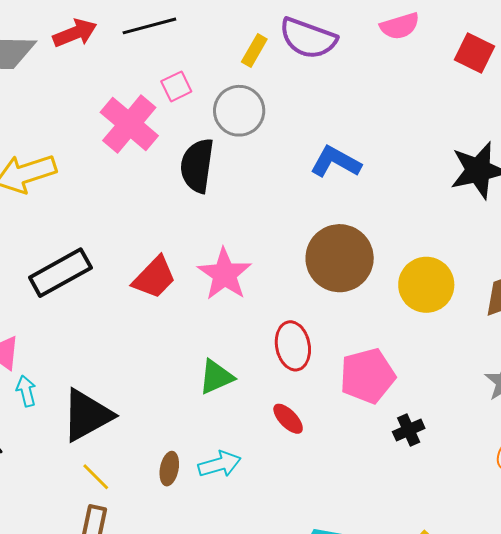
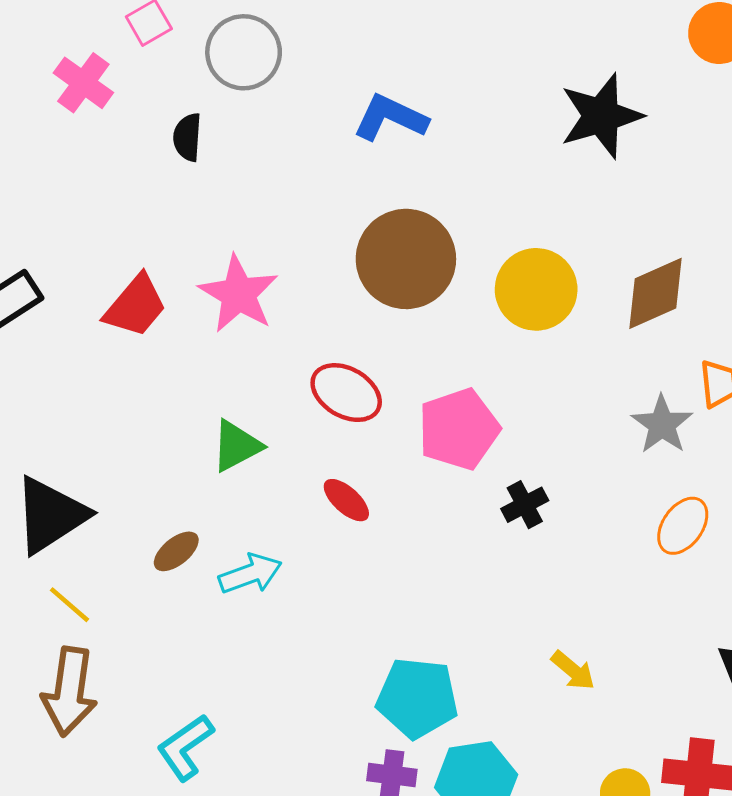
pink cross: (129, 124) -> (83, 83), size x0.7
black semicircle: (197, 166) -> (187, 137), size x0.6
red ellipse: (293, 346) -> (346, 393), turned -45
brown ellipse: (169, 469) -> (176, 551), moved, turned 44

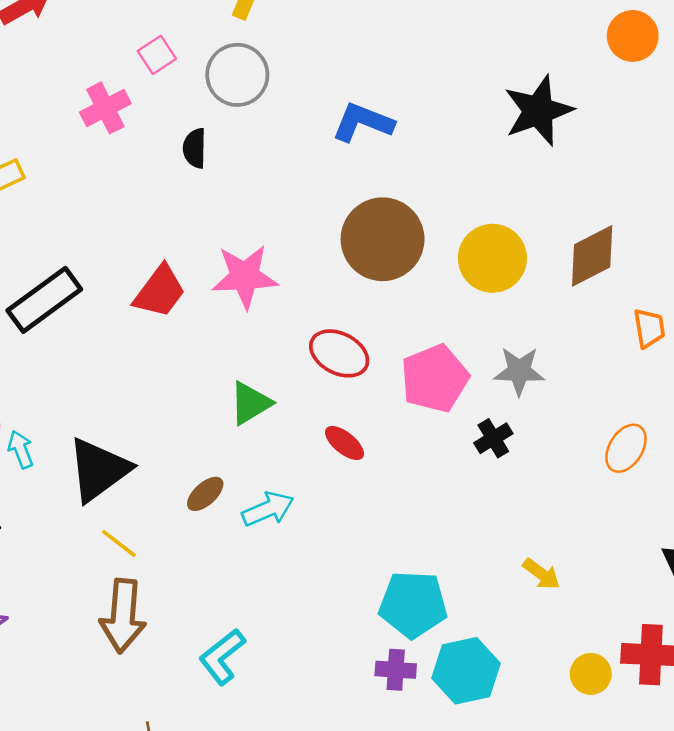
pink cross: (83, 83) -> (105, 108), turned 30
pink star: (239, 294) -> (245, 276), turned -30
gray star: (662, 424) -> (519, 371), moved, turned -30

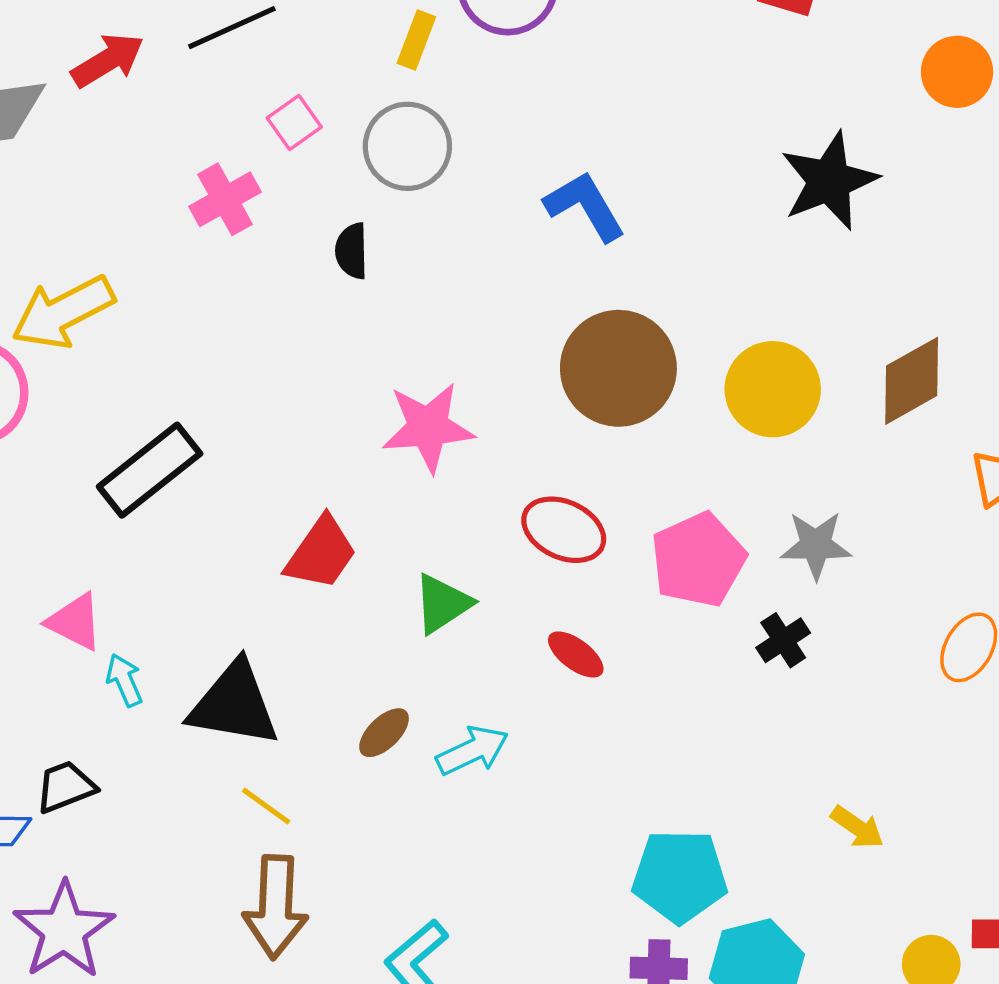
blue L-shape: (363, 122) -> (585, 206), turned 40
red trapezoid: (160, 291) -> (321, 553), moved
black triangle: (99, 470) -> (234, 704), turned 48

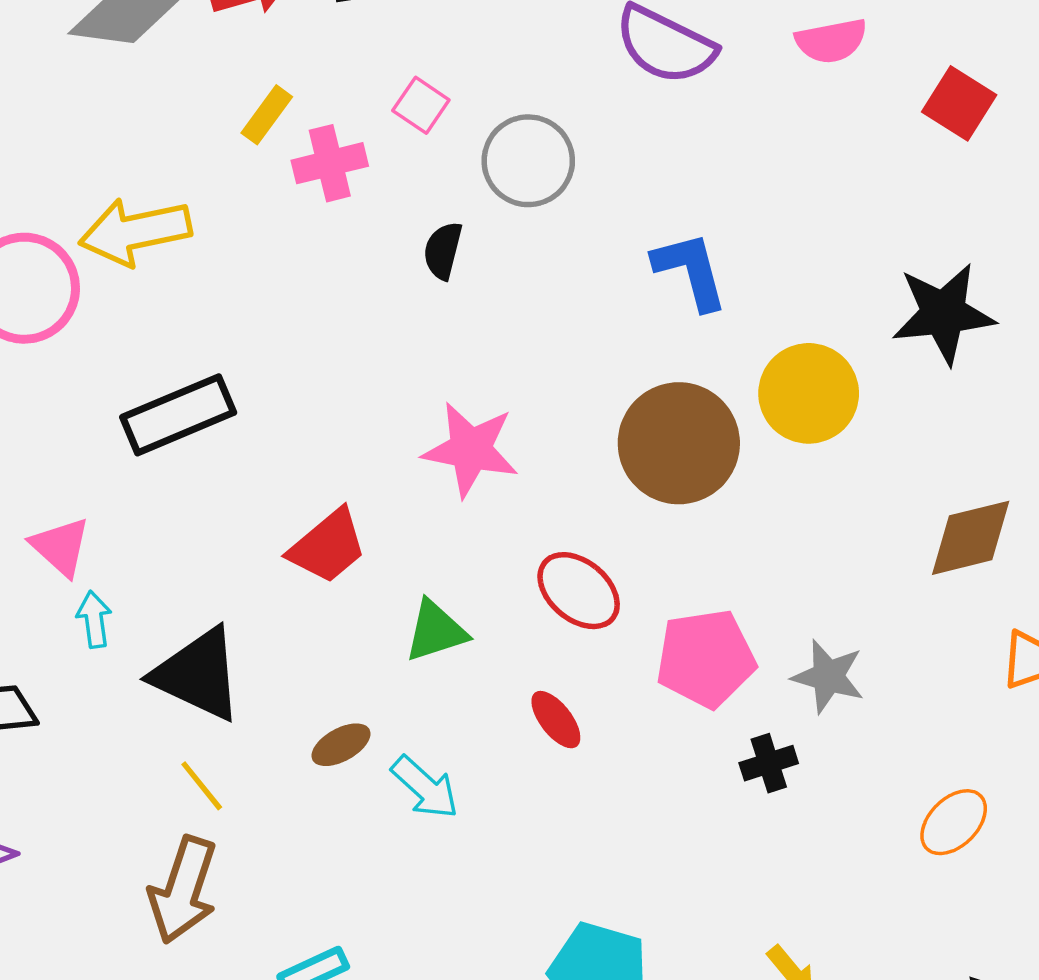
yellow rectangle: (416, 40) -> (267, 115), moved
pink square: (294, 123) -> (421, 105), turned -36
yellow circle: (773, 389) -> (809, 393), moved
cyan arrow: (472, 751) -> (425, 787), turned 52

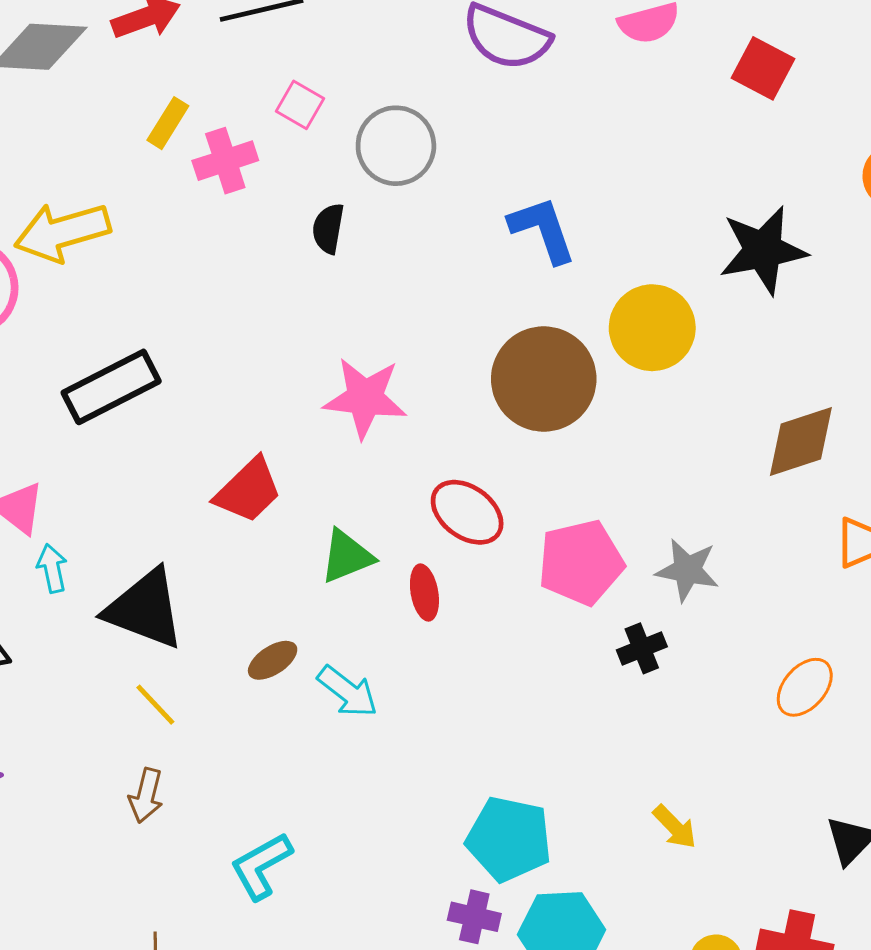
red ellipse: (556, 720) -> (424, 593), moved, turned 32
brown arrow: (183, 890) -> (146, 795), size x0.6

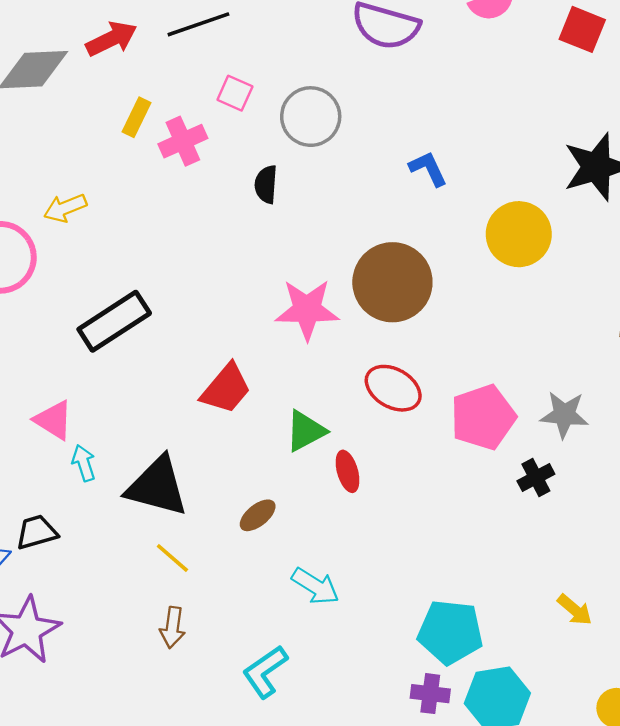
blue L-shape: (543, 230) -> (428, 169), size x0.7
yellow arrow: (62, 232) -> (65, 208), size x0.6
brown circle: (544, 379) -> (392, 282), moved
red ellipse: (424, 593) -> (347, 471), moved
cyan arrow: (348, 692) -> (315, 586), moved

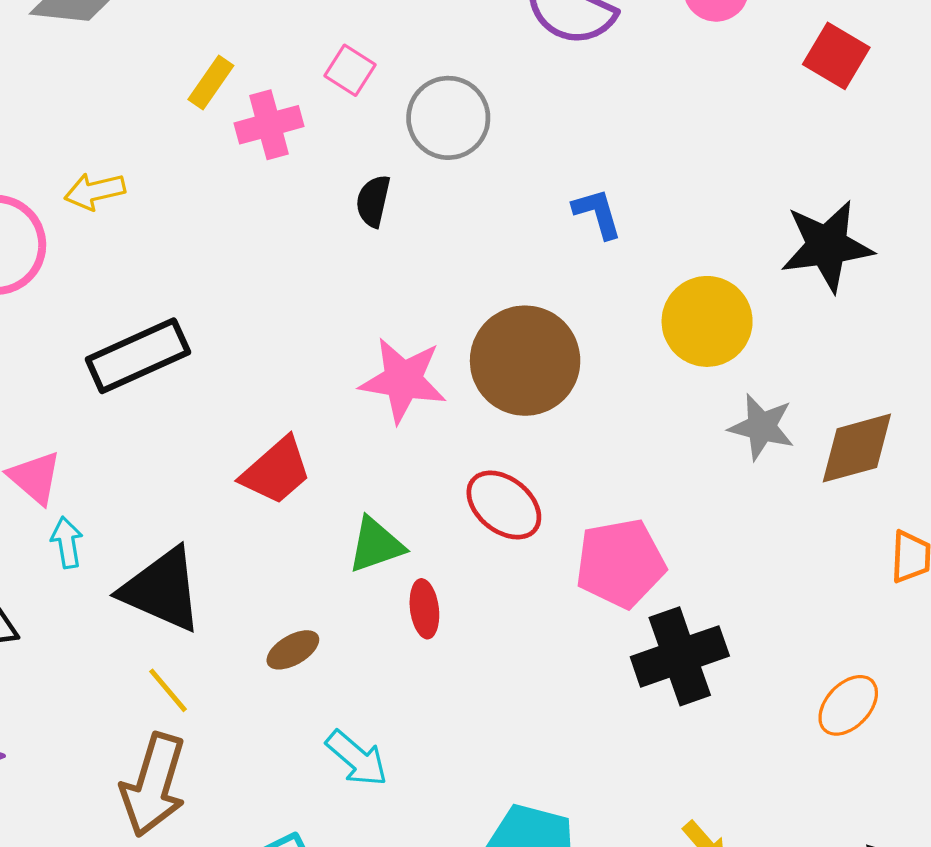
gray star: (564, 415) -> (762, 427), moved
black cross: (536, 477) -> (680, 656), size x1.8
brown arrow: (172, 627) -> (154, 785), size x1.8

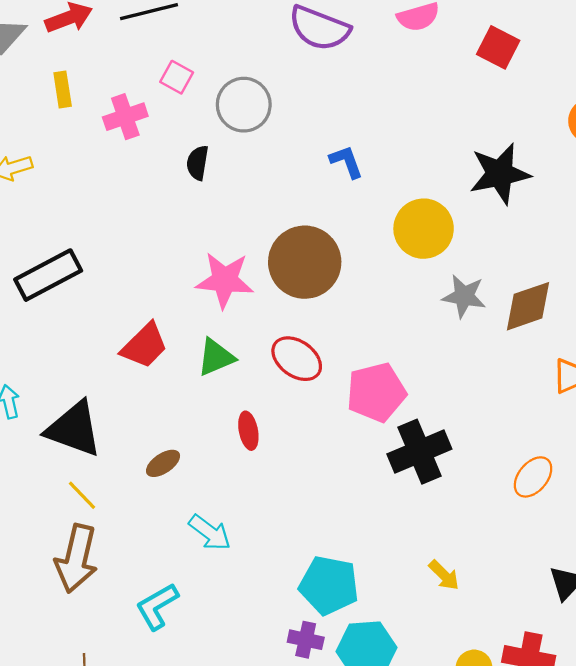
yellow rectangle: (211, 83) -> (63, 90), moved, turned -40
green triangle: (376, 545) -> (216, 357), moved

